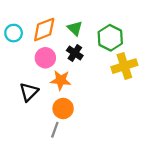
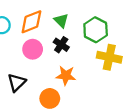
yellow cross: (124, 66) -> (109, 57), turned 30
orange star: (61, 80) -> (66, 76), moved

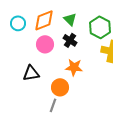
black triangle: (17, 82) -> (31, 73), turned 36

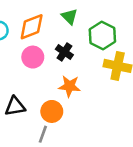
green triangle: (70, 19) -> (69, 17), moved
black triangle: (31, 73) -> (15, 106), moved

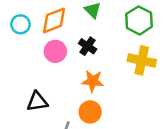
green hexagon: (102, 36) -> (139, 20), moved
orange circle: (52, 111) -> (90, 112), moved

